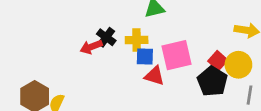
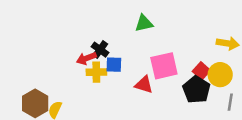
yellow cross: (137, 40) -> (96, 72), moved
blue square: (145, 56) -> (114, 65), moved

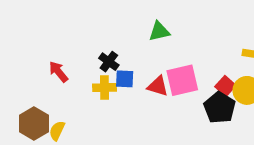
red arrow: (86, 58) -> (58, 72), moved, turned 72
red triangle: (144, 85) -> (158, 86), moved

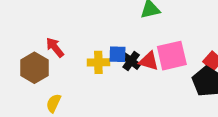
black cross: (109, 62) -> (131, 61), moved
brown hexagon: (34, 124) -> (34, 68), moved

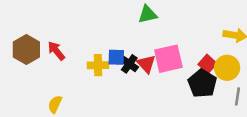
red triangle: (149, 61) -> (146, 64), turned 30
brown hexagon: (34, 68) -> (26, 50), moved

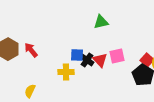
pink square: (168, 59) -> (117, 56), size x0.7
yellow cross: (98, 65) -> (66, 72), moved

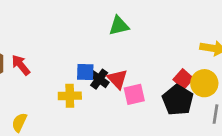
pink square: (117, 56) -> (134, 94), moved

